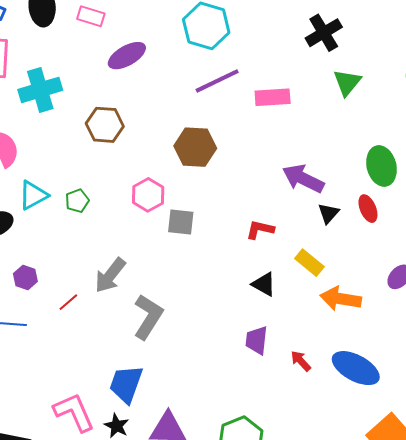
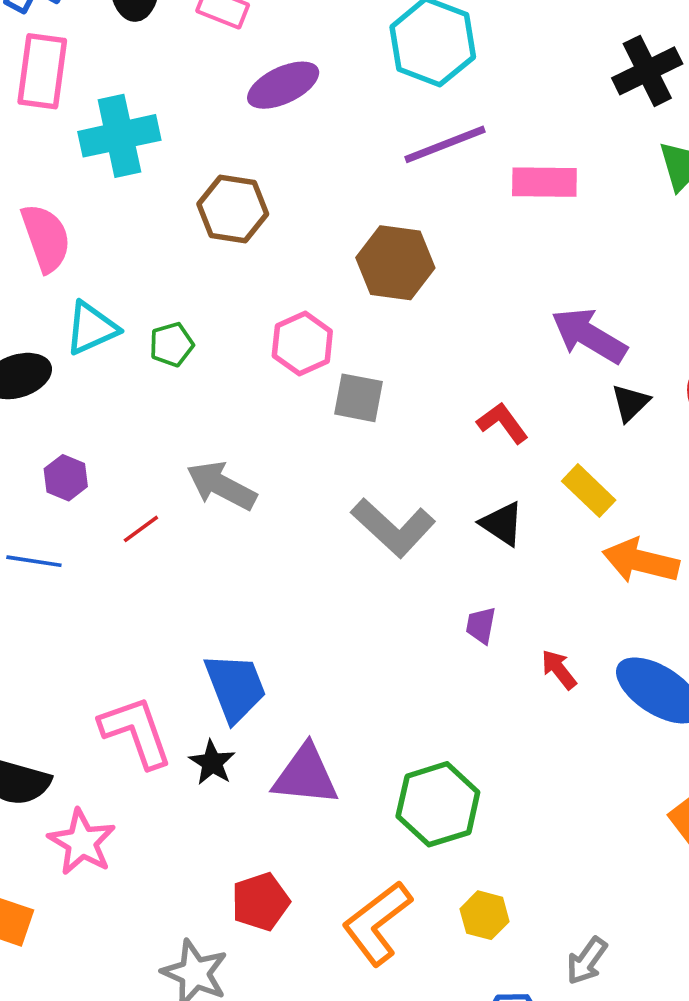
red L-shape: (260, 230) -> (503, 423), turned 36
gray arrow: (110, 275) -> (221, 486), turned 75
gray L-shape: (148, 317) -> (393, 528), moved, turned 96
purple trapezoid: (257, 340) -> (481, 625), size x0.7
blue trapezoid: (126, 384) -> (235, 687), turned 135

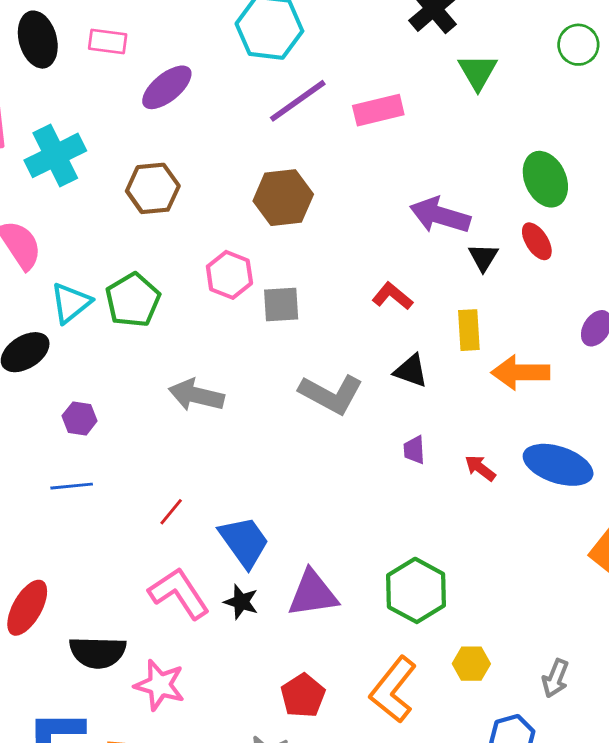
green pentagon: (171, 345) -> (133, 300), size x1.6
yellow rectangle: (589, 491) -> (469, 330), turned 57
red line: (141, 529) -> (171, 512), moved

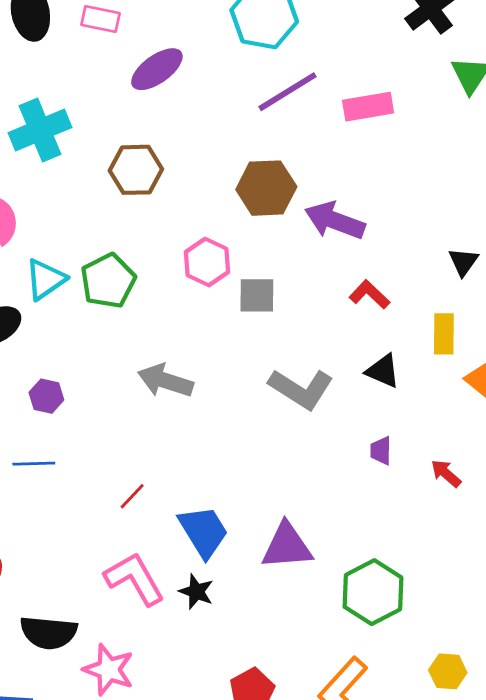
purple arrow: (440, 215) -> (335, 221), moved
purple triangle: (313, 594) -> (287, 546), moved
yellow hexagon: (471, 664) -> (448, 671), moved

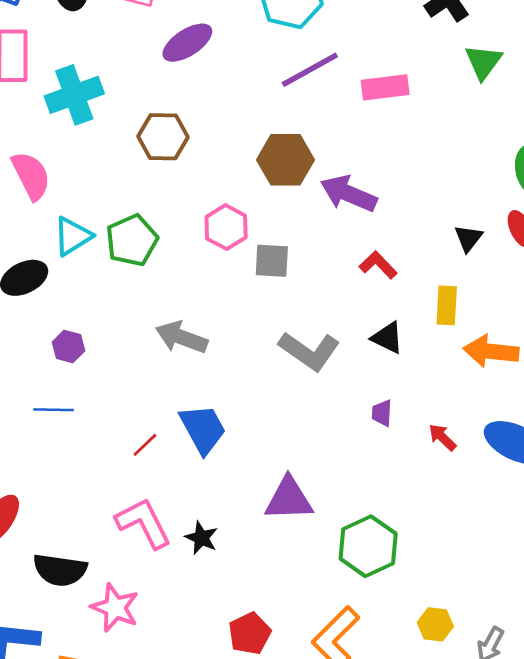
blue trapezoid: (204, 531) -> (203, 429), moved

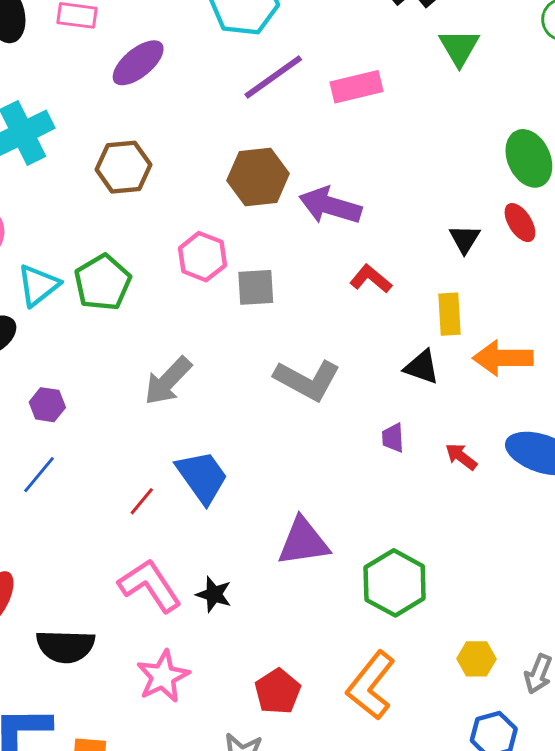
gray arrow: (181, 337) -> (168, 381), turned -60
black triangle: (387, 338) -> (422, 367), moved
blue line: (54, 410) -> (39, 475), turned -45
pink star: (115, 608) -> (163, 676), moved, turned 30

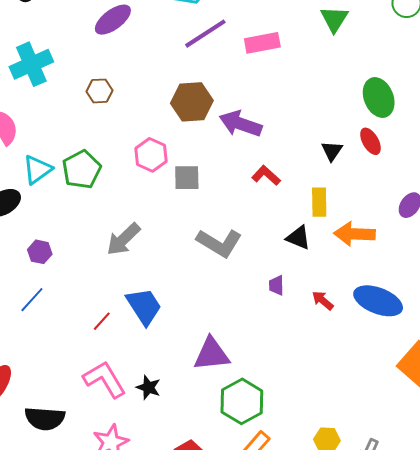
brown hexagon: (123, 167) -> (100, 91), size x0.7
green hexagon: (395, 583) -> (242, 401), moved

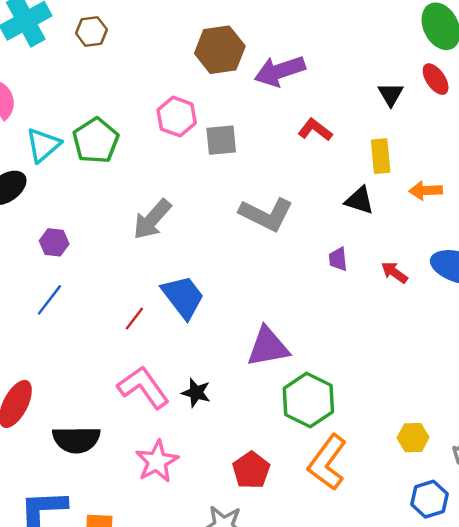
brown hexagon: (100, 91) -> (91, 31), moved
purple arrow: (241, 124) -> (280, 71), turned -33
orange arrow: (355, 234) -> (426, 190), size x0.7

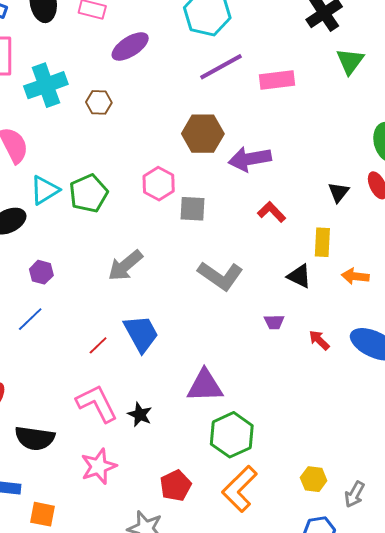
purple trapezoid: (338, 259) -> (274, 322), turned -95

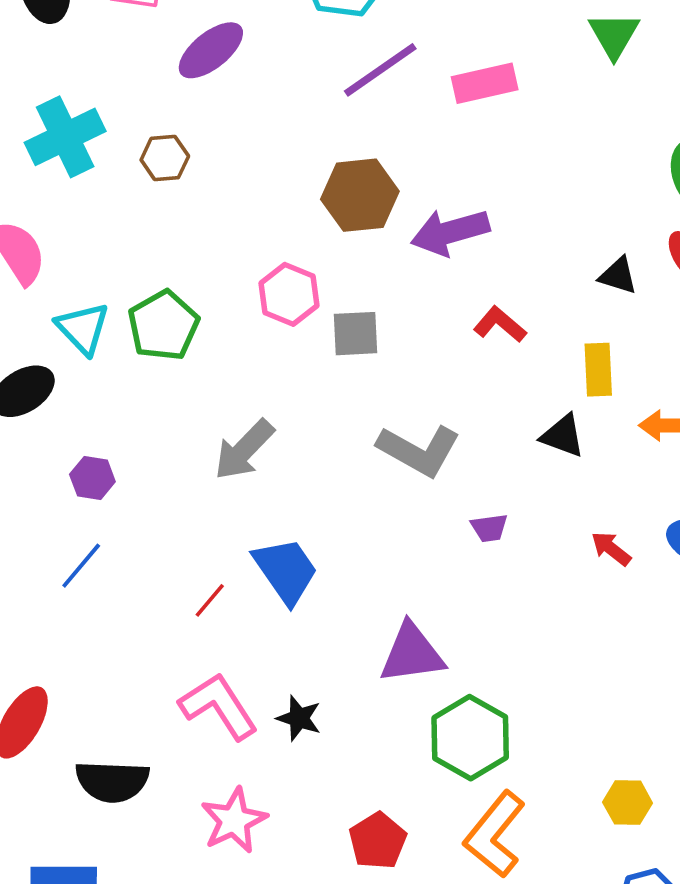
cyan triangle: (45, 190) -> (83, 328), turned -36
black triangle: (339, 192) -> (618, 276), turned -45
purple trapezoid: (274, 322) -> (489, 528), moved

